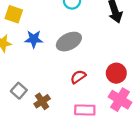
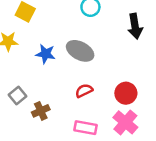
blue star: (34, 39) -> (46, 54), moved
gray ellipse: (69, 42) -> (80, 51), turned 45

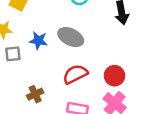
red semicircle: (84, 91) -> (75, 74), size x1.5
gray square: (18, 95) -> (13, 54), moved, turned 35

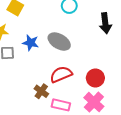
brown cross: (35, 94) -> (41, 91), moved, turned -32

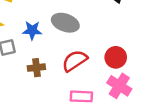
brown cross: (41, 91) -> (36, 68), moved, turned -32

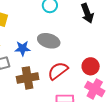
brown cross: (36, 68) -> (28, 78), size x1.5

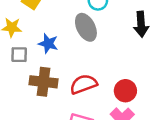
gray ellipse: (49, 41) -> (86, 27), moved, turned 30

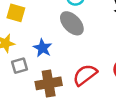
blue star: (48, 44) -> (43, 48), turned 30

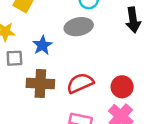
gray ellipse: (72, 23) -> (79, 27), turned -70

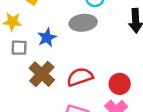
brown cross: (40, 83) -> (42, 74), turned 35

